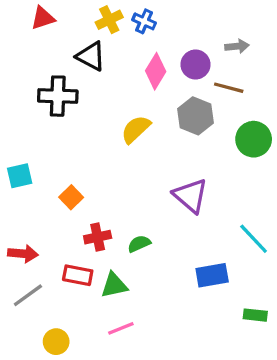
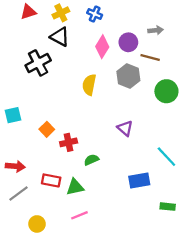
yellow cross: (109, 20) -> (61, 13), moved
black cross: (58, 96) -> (38, 63), turned -30
yellow semicircle: (136, 129) -> (89, 85), turned -36
purple triangle: (191, 196) -> (125, 128), size x0.7
red cross: (98, 237) -> (69, 142), moved

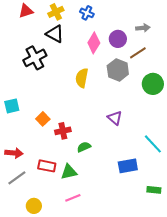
brown line: (150, 58) -> (138, 53), turned -48

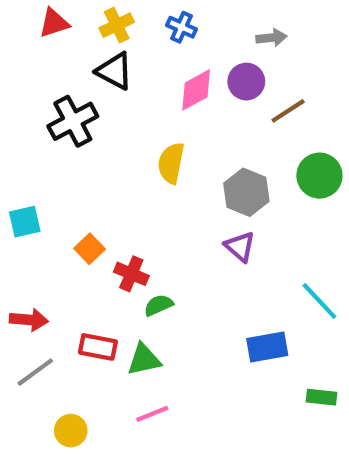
gray arrow: (143, 28) -> (271, 38), moved
pink diamond: (94, 43) -> (196, 90), turned 30
gray hexagon: (118, 70) -> (246, 192), moved
red cross: (63, 131) -> (131, 274), turned 35
green semicircle: (84, 147) -> (159, 305), moved

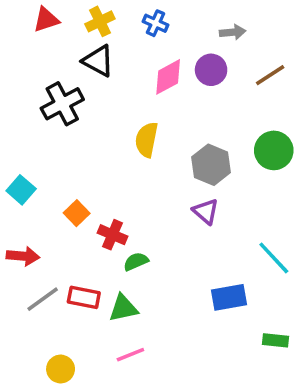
brown line: (288, 111) -> (270, 75), moved
cyan square: (25, 222) -> (21, 190), turned -36
red arrow: (29, 320) -> (23, 256), moved
gray line: (35, 372) -> (43, 299), moved

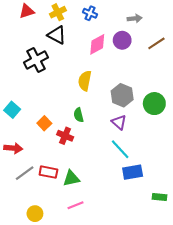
green circle: (274, 150) -> (154, 104), moved
cyan line: (274, 258) -> (120, 149), moved
green semicircle: (136, 262) -> (79, 115), moved, turned -80

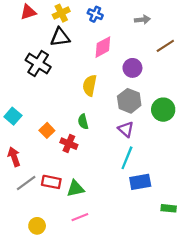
black triangle: (57, 35) -> (60, 37), turned -36
purple circle: (122, 40) -> (132, 68), moved
black cross: (36, 60) -> (38, 64), turned -30
red arrow: (13, 148) -> (14, 157), turned -114
cyan line: (120, 149) -> (127, 158), turned 65

